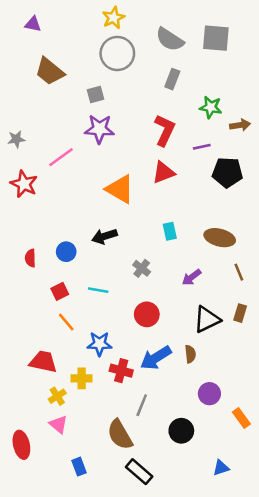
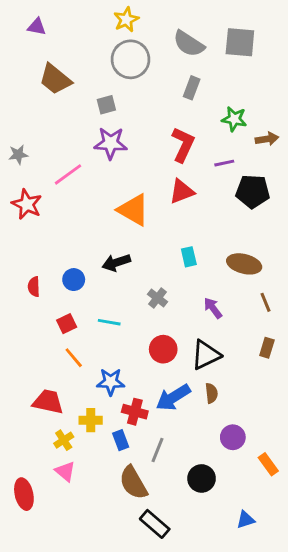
purple arrow: (192, 277) -> (213, 308), turned 90
black triangle: (207, 319) -> (206, 355), moved
blue rectangle: (79, 467) -> (121, 440), moved

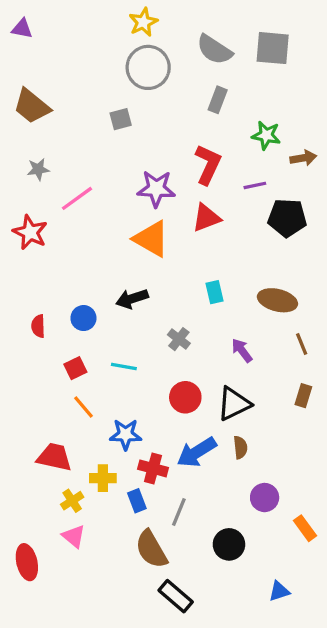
purple triangle: (37, 27) -> (22, 29), moved
brown trapezoid: (55, 79) -> (32, 106), moved
purple star: (111, 143) -> (156, 189), moved
gray star: (18, 155) -> (38, 169), moved

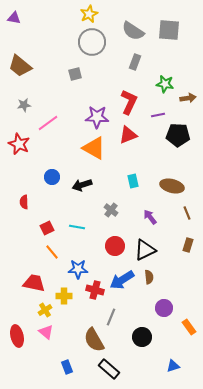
blue circle: (83, 318) -> (52, 177), moved
blue rectangle: (137, 501) -> (67, 367), moved
red ellipse: (27, 562) -> (17, 336), moved

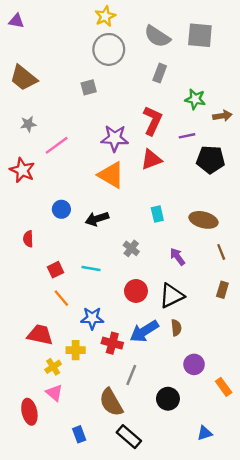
red ellipse: (17, 336) -> (29, 412), moved

